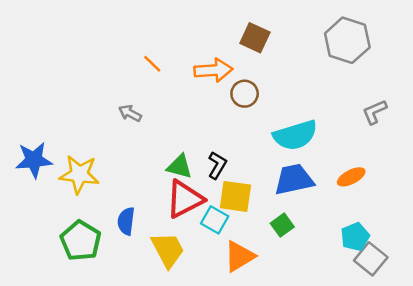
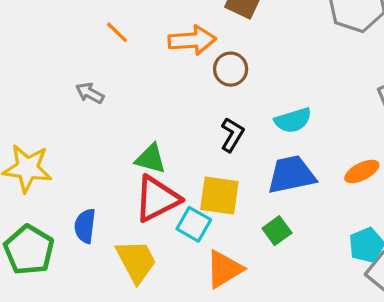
cyan semicircle: (295, 135) -> (293, 120), size x0.7
black L-shape: (217, 165) -> (232, 135), moved

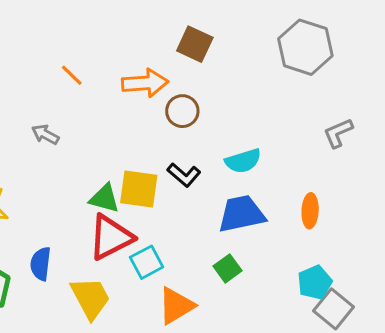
black L-shape: (232, 135) -> (184, 175), turned 100
orange ellipse: (362, 171) -> (310, 211), turned -60
yellow square: (219, 195) -> (139, 189), moved
cyan square: (194, 224) -> (147, 262), turned 32

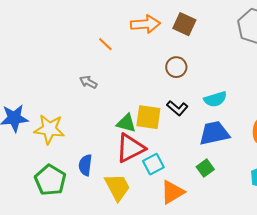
orange arrow: (145, 83) -> (145, 24), moved

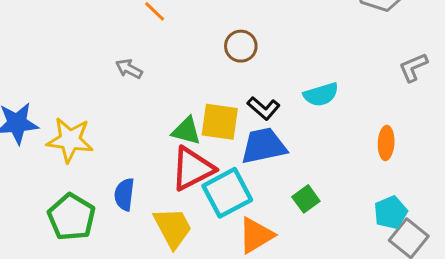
brown circle: (176, 67) -> (241, 46), moved
blue trapezoid: (214, 133) -> (264, 146), moved
cyan square: (153, 164) -> (227, 193), size x1.5

